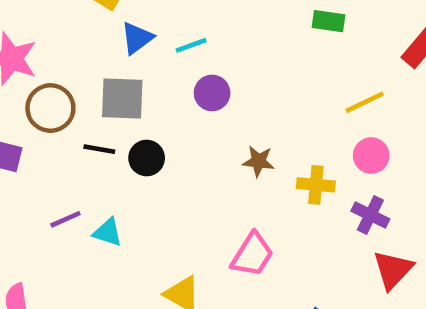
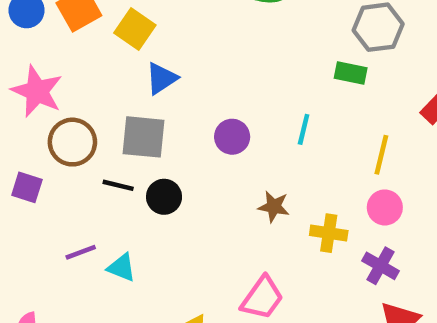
cyan line: (191, 45) -> (304, 129), moved, turned -60
yellow line: (365, 102) -> (381, 155), turned -54

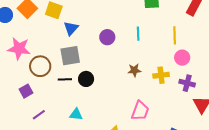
purple circle: (232, 137) -> (107, 37), moved
purple square: (27, 187) -> (26, 91), turned -32
purple line: (81, 252) -> (39, 115), moved

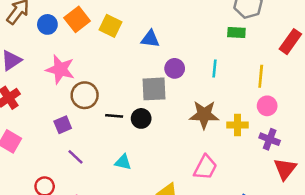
blue triangle: (71, 28) -> (150, 39), moved, turned 49
gray square: (70, 56) -> (154, 89), moved
brown star: (134, 70) -> (204, 115), size x1.6
purple line: (39, 115) -> (76, 157), turned 72

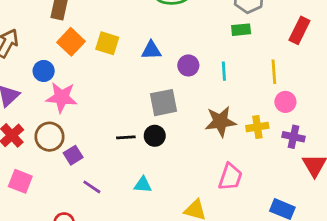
blue circle: (47, 24) -> (44, 71), moved
purple circle: (175, 68) -> (188, 65), moved
brown circle: (85, 95) -> (49, 137), moved

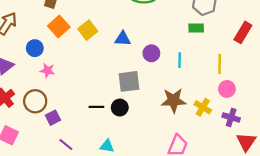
yellow square: (107, 43) -> (88, 30), turned 30
pink star: (61, 97) -> (47, 71), size x0.6
yellow cross: (257, 127) -> (203, 107), turned 35

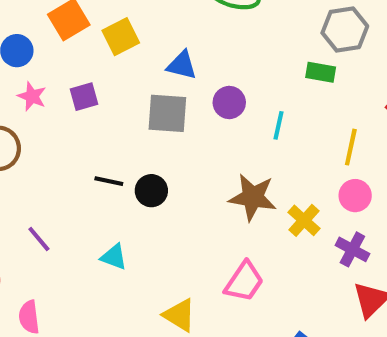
gray square: (129, 81) -> (167, 113), moved
purple square: (53, 118) -> (84, 97), moved

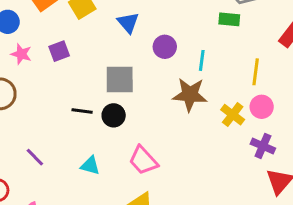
blue triangle: (182, 65) -> (128, 23), turned 40
gray square: (167, 113) -> (120, 79), moved
brown star: (253, 197) -> (190, 95), moved
yellow cross: (304, 220) -> (233, 115), moved
pink trapezoid: (244, 282) -> (143, 160), moved, turned 108

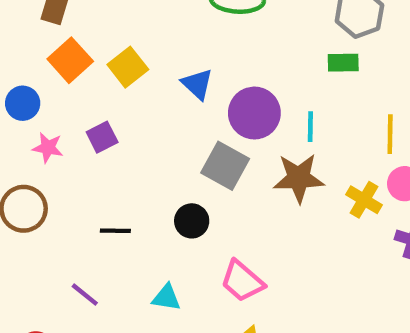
purple circle: (165, 47) -> (254, 113), size x1.5
gray square: (120, 79) -> (225, 166), moved, turned 36
black line: (82, 111) -> (115, 231), moved

